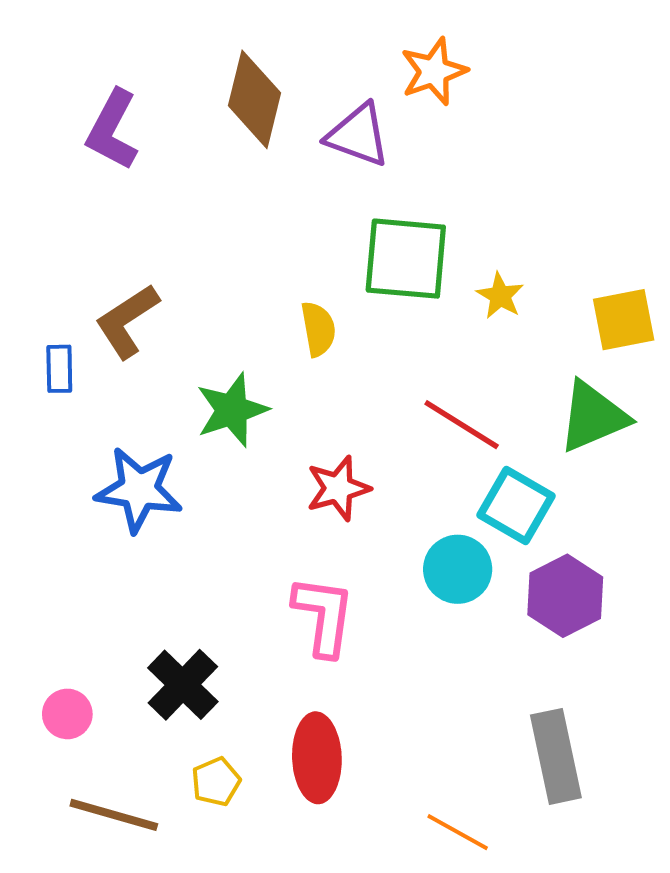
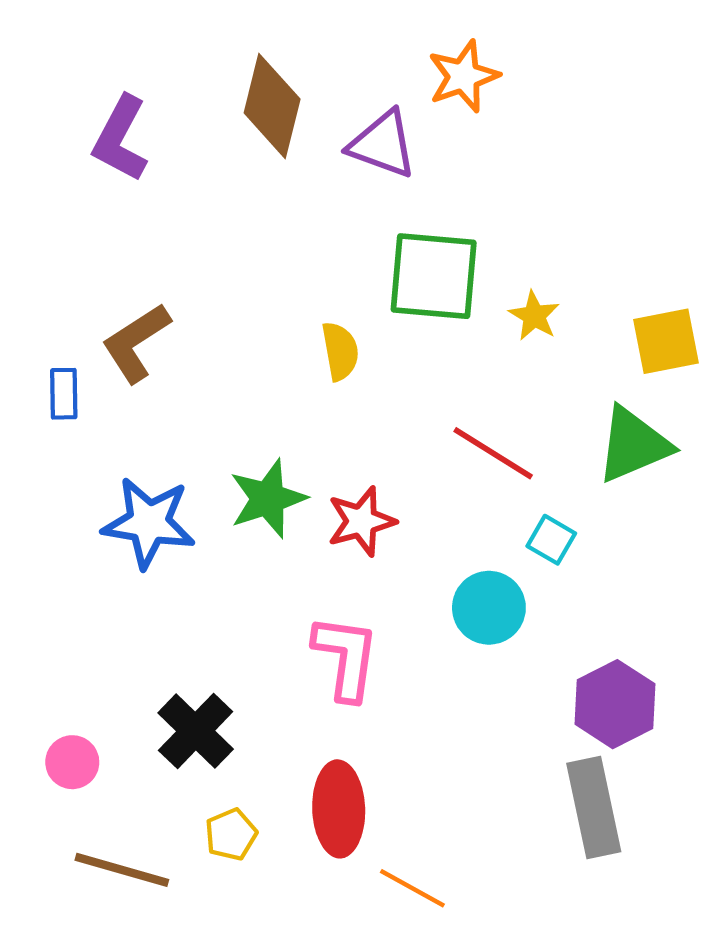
green star: (232, 410) -> (268, 499), moved
cyan square: (516, 506) -> (551, 540), size x0.6
purple hexagon: (565, 596) -> (615, 704), moved
orange line: (458, 832) -> (412, 888), moved

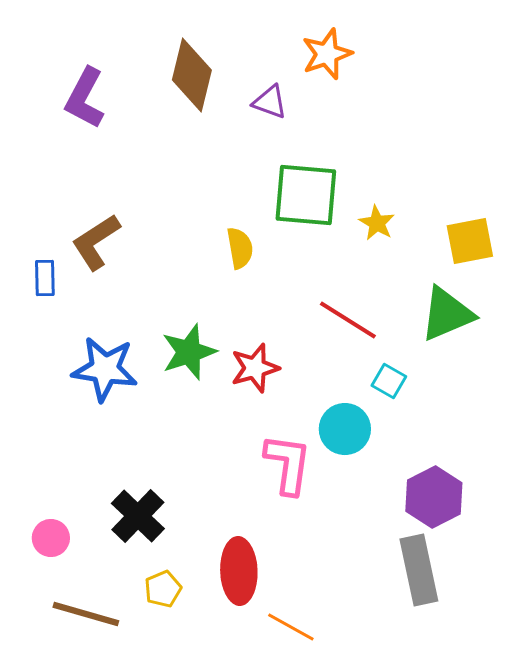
purple triangle: (383, 144) -> (270, 102), size x0.7
pink L-shape: (346, 657) -> (288, 464), moved

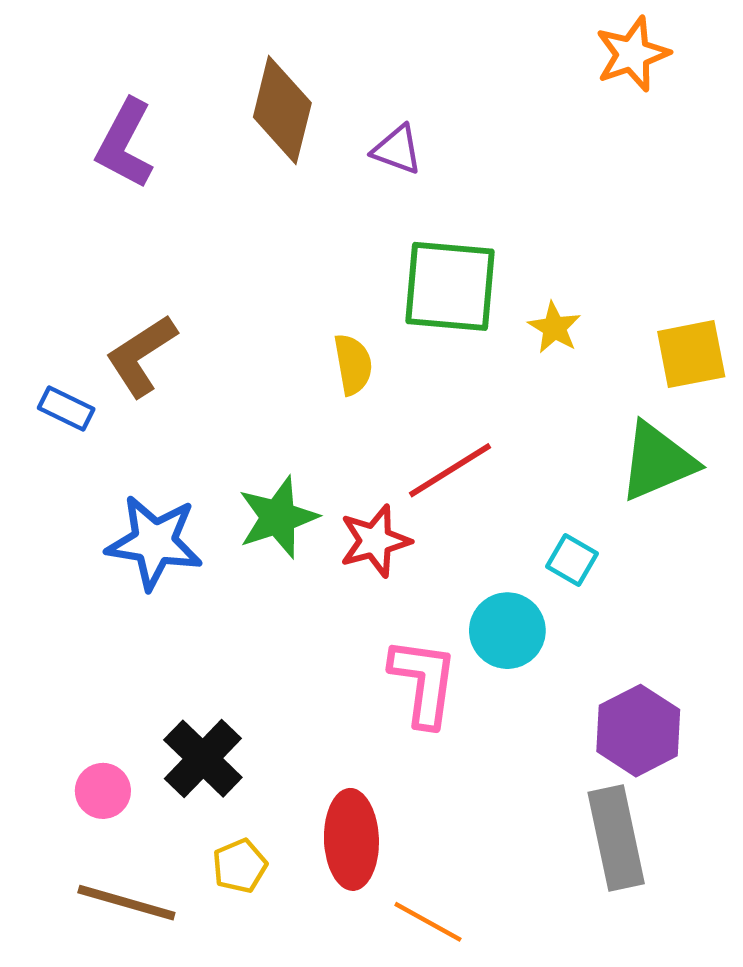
orange star: (327, 54) -> (632, 54), moved
blue rectangle: (45, 278) -> (66, 408), turned -63
red line: (348, 320) -> (450, 470), moved, turned -64
pink circle: (51, 538) -> (103, 791), moved

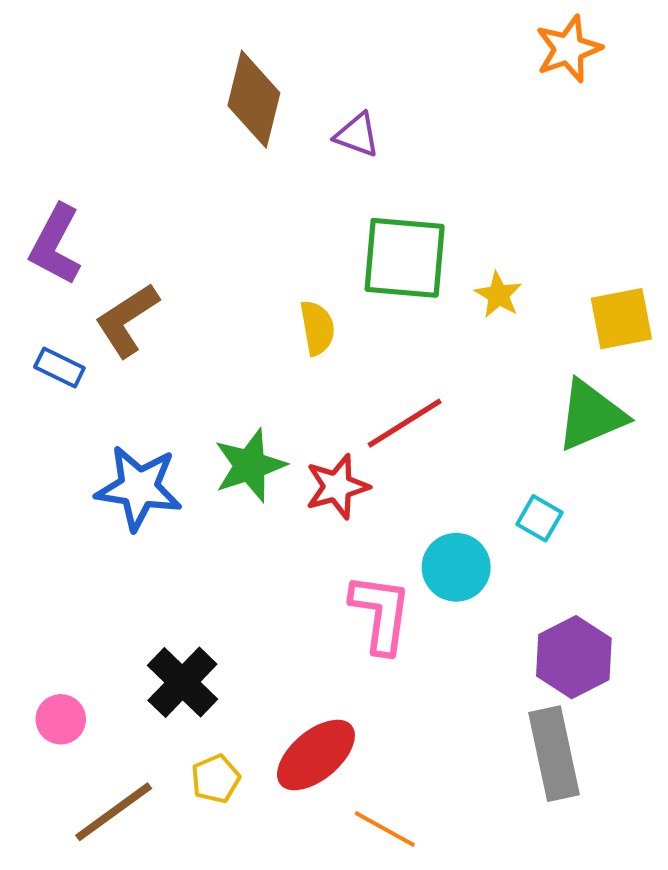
purple L-shape: (125, 144) -> (55, 245), moved
cyan square: (572, 560) -> (539, 518), moved
pink circle: (103, 791) -> (61, 719), moved
red ellipse: (351, 839) -> (316, 755), turned 52
brown line: (126, 903) -> (114, 812), turned -52

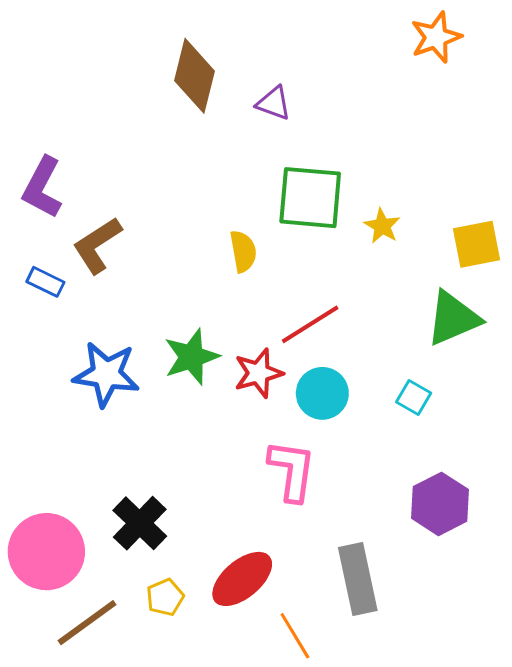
cyan circle: (456, 567) -> (322, 393), moved
pink circle: (61, 719) -> (46, 552), size x2.0
gray rectangle: (554, 754) -> (358, 579), moved
orange line: (385, 829) -> (295, 636), turned 30

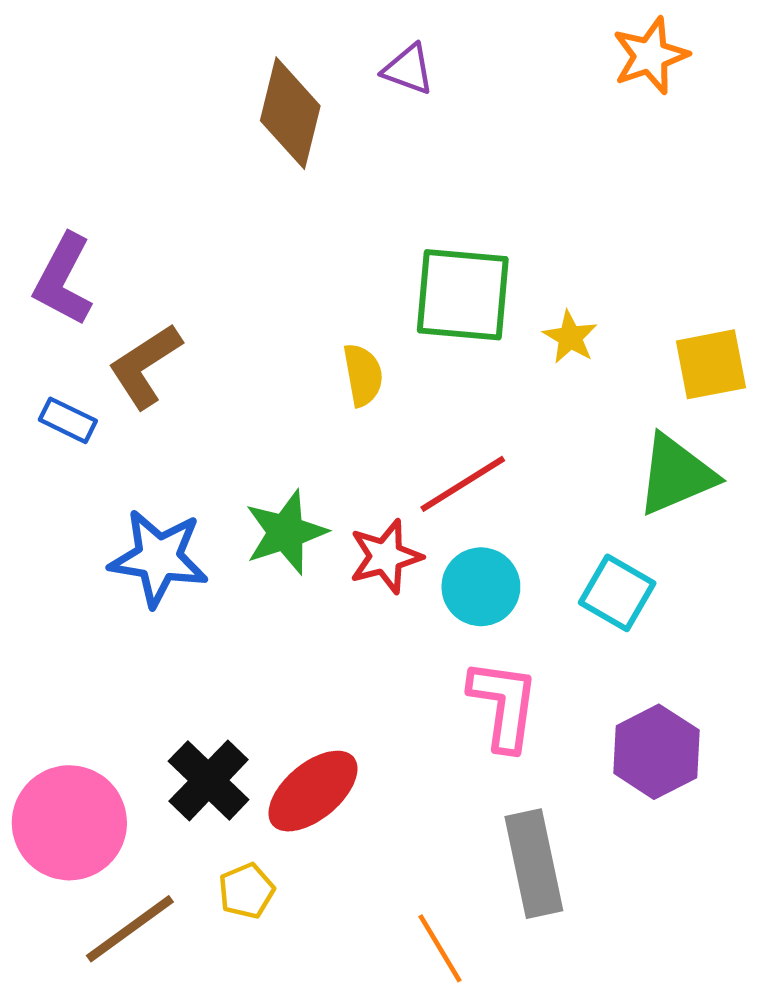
purple triangle: (274, 103) -> (408, 69), moved
cyan square: (414, 397) -> (617, 593), size x1.4
pink L-shape: (292, 470) -> (504, 705), moved
red ellipse: (242, 579) -> (313, 791), moved

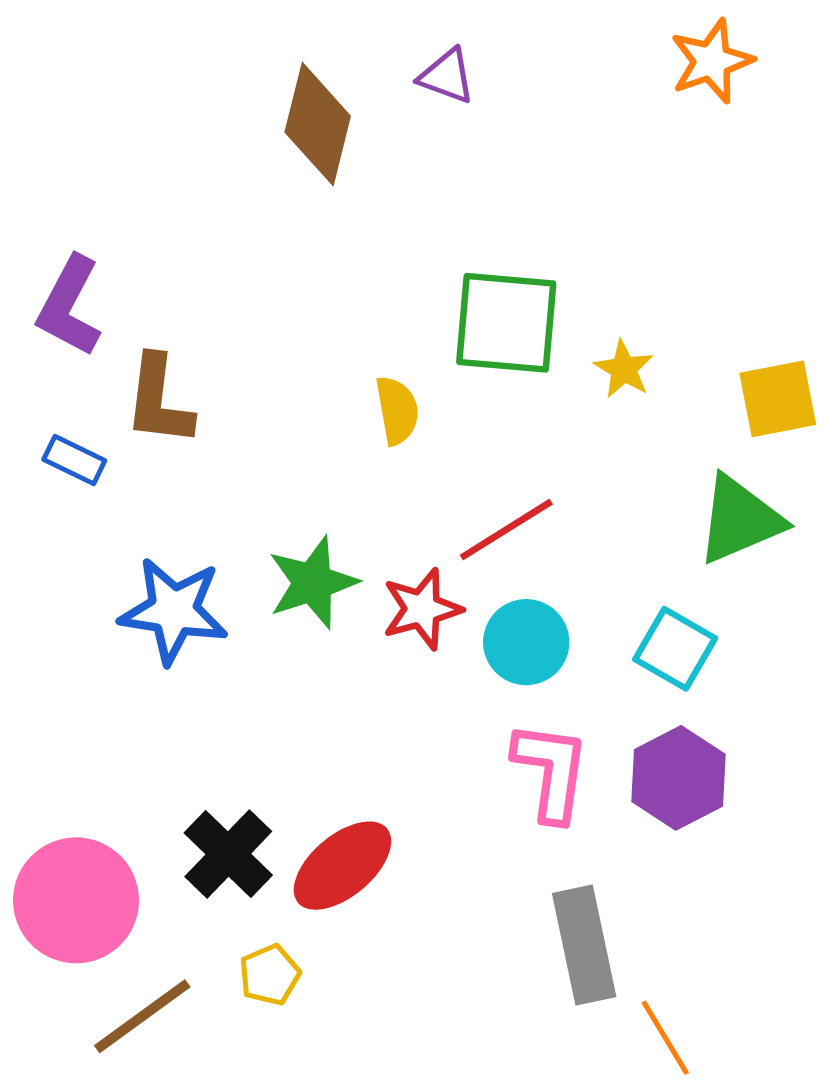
brown L-shape: (145, 366) -> (159, 401), turned -50
purple hexagon: (656, 752) -> (678, 778), moved
orange line: (440, 948) -> (665, 1038), moved

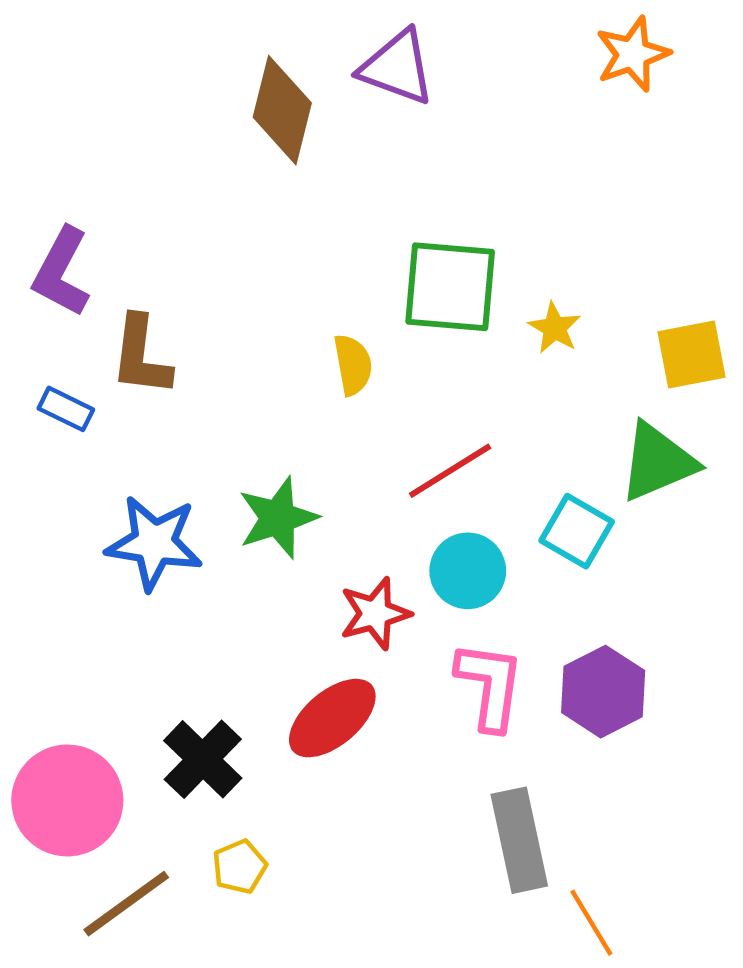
purple triangle: (447, 76) -> (397, 67), size x1.5
red star: (422, 609) -> (375, 614), moved
cyan square: (675, 649) -> (577, 531), moved
red ellipse: (342, 866) -> (332, 718), moved

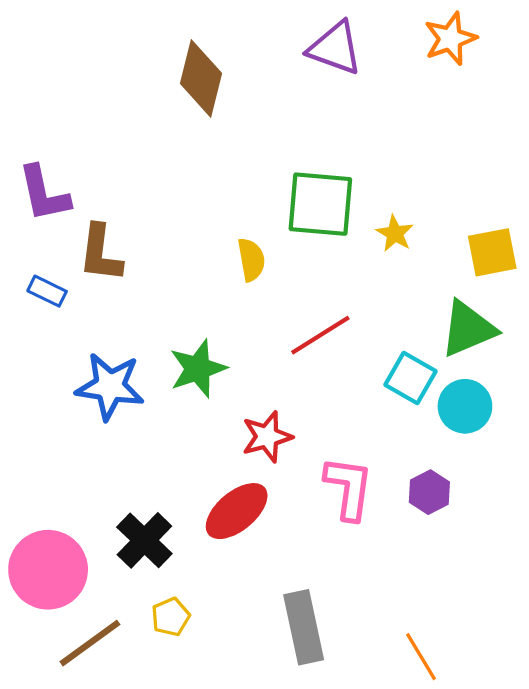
purple triangle: (397, 67) -> (335, 48), moved
purple L-shape: (61, 272) -> (44, 194), turned -40
cyan circle: (468, 571) -> (465, 406), moved
purple hexagon: (603, 692) -> (429, 492), size x0.7
gray rectangle: (519, 840) -> (304, 627), moved

